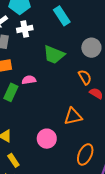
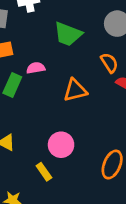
orange triangle: (73, 116) -> (75, 90), moved
yellow rectangle: (13, 160) -> (44, 172), moved

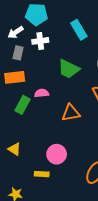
yellow rectangle: (44, 172) -> (42, 174), turned -56

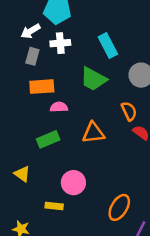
cyan rectangle: (79, 30) -> (108, 45), moved
orange rectangle: (15, 77) -> (42, 87), moved
green rectangle: (22, 105) -> (48, 139), moved, turned 36

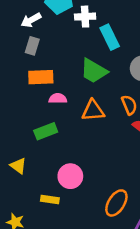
white cross: (60, 43) -> (85, 17), moved
orange triangle: (93, 133) -> (93, 111), moved

